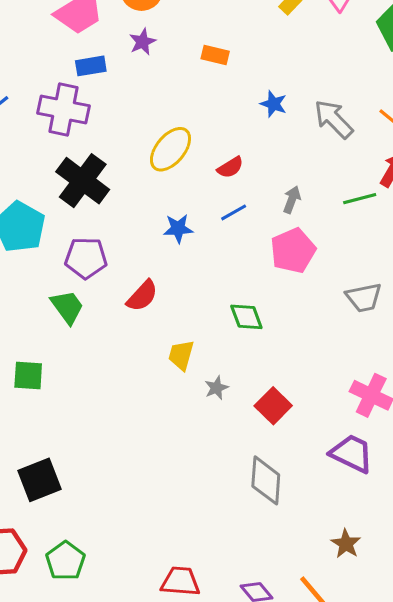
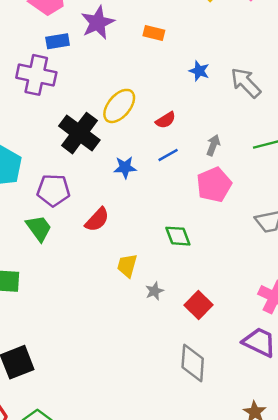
purple star: (143, 42) -> (98, 23), size x1.6
black cross: (83, 181) -> (79, 133), moved

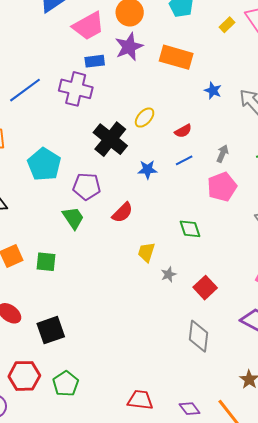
orange rectangle: (154, 33) -> (176, 57), size x1.8
yellow ellipse: (119, 106) -> (145, 118), size x0.7

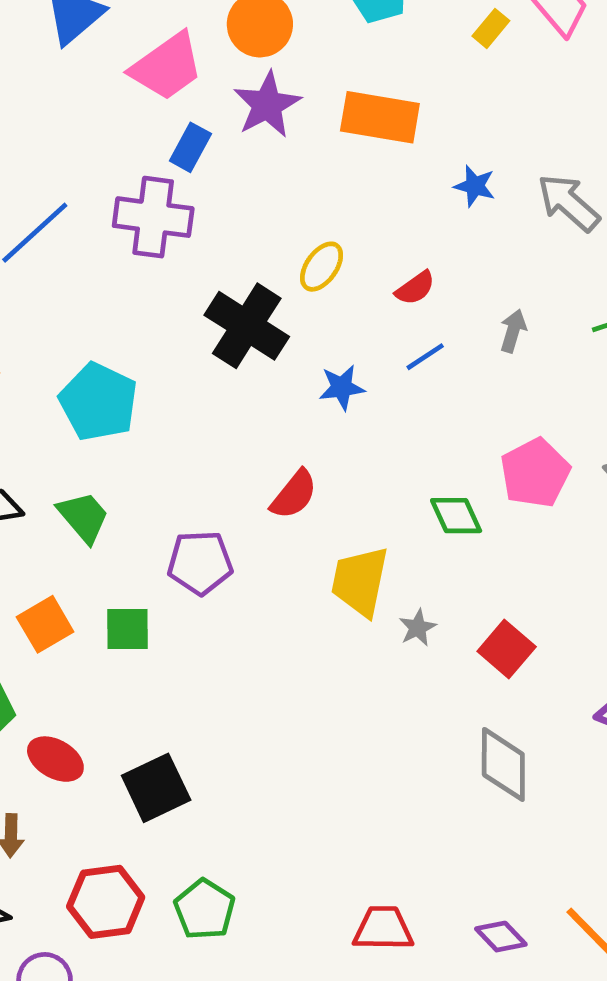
blue rectangle: (95, 61) -> (190, 147), turned -48
purple pentagon: (87, 186) -> (200, 563), moved
pink pentagon: (222, 187) -> (535, 473), moved
green trapezoid: (73, 218) -> (83, 517), moved
yellow trapezoid: (146, 252) -> (360, 581), size x1.5

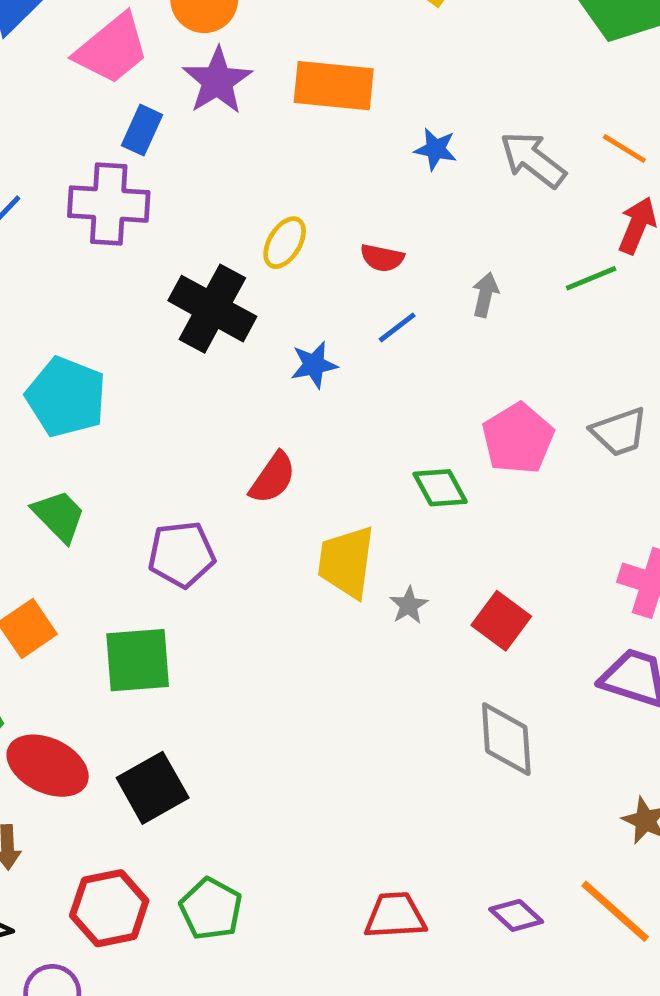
red semicircle: (415, 288) -> (382, 258), turned 51
green square: (127, 629) -> (138, 660), moved, size x1.4
red ellipse: (55, 759) -> (48, 766), size x1.4

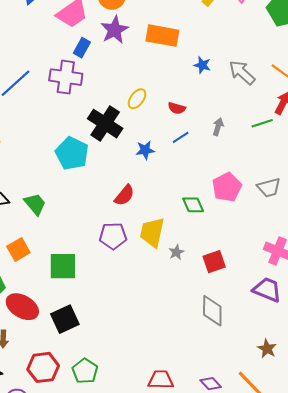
cyan pentagon: (66, 397) -> (72, 153), moved
purple pentagon: (182, 554) -> (113, 236), moved
red square: (501, 621) -> (214, 262), turned 30

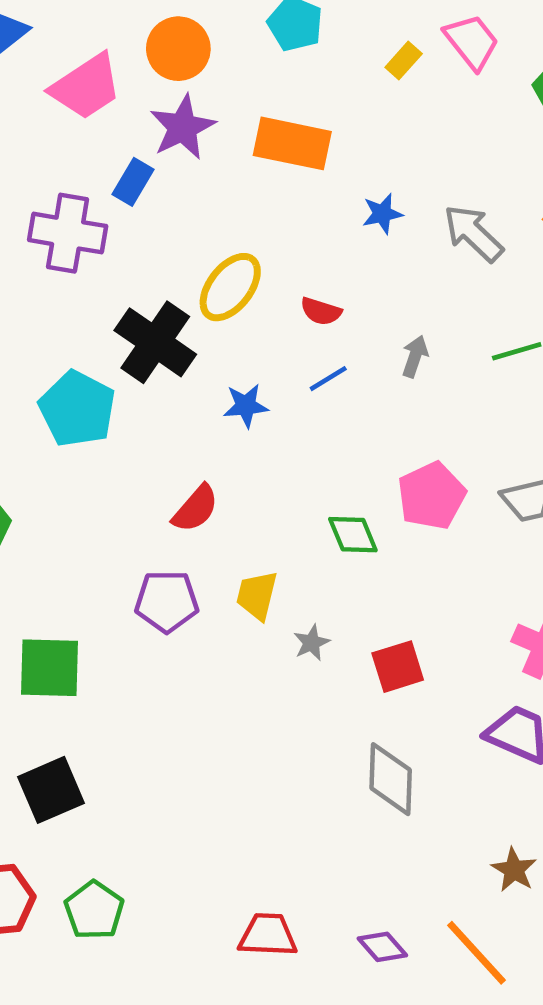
blue rectangle: (82, 48) -> (133, 182), moved
blue star: (202, 65) -> (382, 214), turned -30
yellow ellipse: (137, 99) -> (230, 287), size x1.4
yellow trapezoid: (152, 232) -> (257, 595), size x0.7

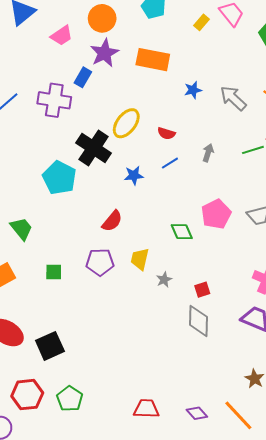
pink trapezoid: (86, 87) -> (62, 36), size x0.7
red square: (398, 667) -> (202, 290), size x0.7
green square: (49, 668) -> (54, 272), moved, size x0.6
gray diamond: (391, 779) -> (199, 321), moved

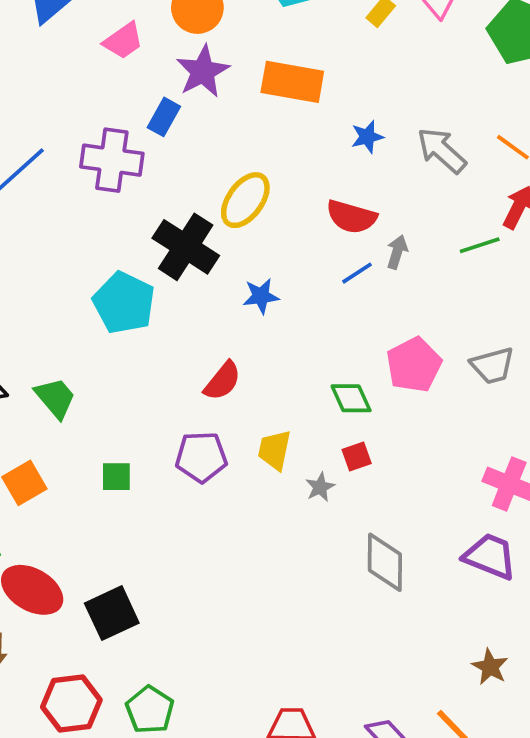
red semicircle: (166, 133) -> (351, 217), moved, size x1.5
blue line: (170, 163) -> (357, 273), moved
red square: (202, 290) -> (357, 456), moved

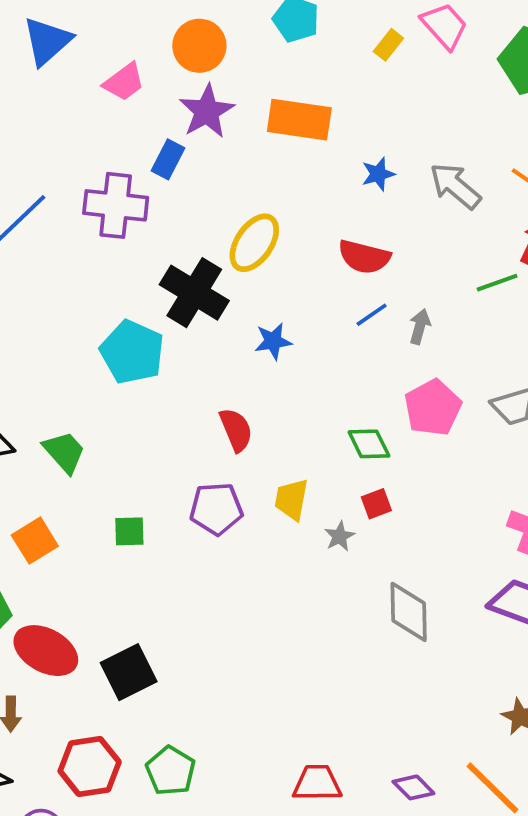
gray arrow: (397, 252) -> (420, 327), moved
red semicircle: (222, 381) -> (236, 430), turned -60

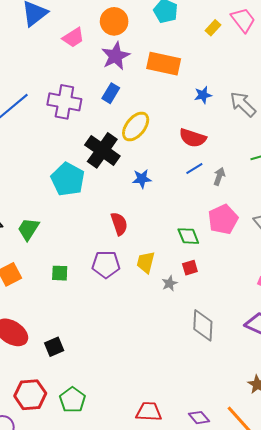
blue rectangle: (168, 159) -> (111, 93), moved
green trapezoid: (64, 452) -> (28, 229), turned -110
black square: (129, 672) -> (54, 347), size x0.7

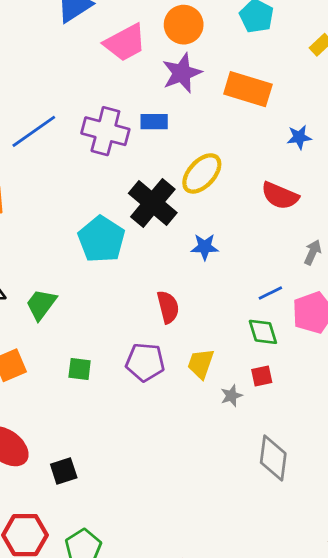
pink trapezoid: (73, 38) -> (125, 43), size x1.4
blue rectangle: (111, 93) -> (154, 122), moved, turned 54
blue line: (194, 168) -> (270, 293), moved

